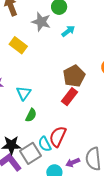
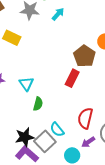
brown pentagon: (74, 76) -> (84, 56), moved
red semicircle: (58, 137) -> (85, 118), moved

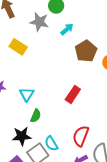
brown pentagon: (84, 56) -> (86, 51), moved
black star: (25, 137) -> (22, 136), moved

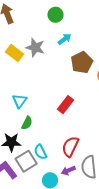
gray star: (39, 22) -> (35, 47), moved

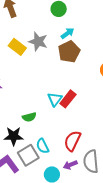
brown pentagon: (82, 62) -> (69, 52), moved
cyan triangle: (20, 101) -> (55, 99), moved
green semicircle: (27, 123) -> (29, 117), turned 48

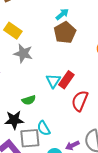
gray star: (38, 42) -> (23, 53), moved
red semicircle: (72, 141) -> (80, 101), moved
gray square: (28, 155) -> (30, 138), turned 30

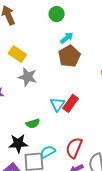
red semicircle: (80, 101) -> (74, 148), moved
cyan semicircle: (44, 128) -> (48, 152), turned 91

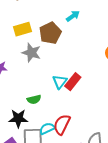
yellow rectangle: (17, 54) -> (23, 29), turned -54
brown pentagon: (69, 56) -> (50, 33), moved
red semicircle: (74, 148) -> (62, 125), moved

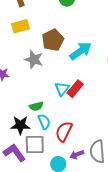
cyan arrow: (73, 16) -> (81, 51), moved, size x1.6
yellow rectangle: (23, 29) -> (20, 26), moved
cyan semicircle: (47, 129) -> (44, 122), moved, turned 91

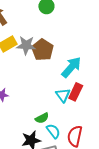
cyan arrow: (81, 51) -> (71, 67), moved
gray star: (34, 59) -> (26, 45), moved

